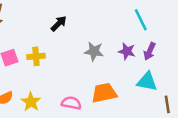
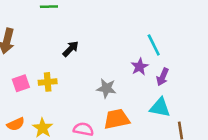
gray star: (94, 51) -> (106, 88), moved
purple star: (127, 51) -> (140, 67), moved, turned 30

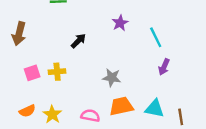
purple star: (140, 67) -> (120, 23), moved
cyan triangle: (160, 108) -> (154, 109), moved

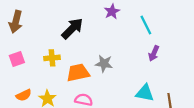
black arrow: (78, 41) -> (72, 28), size x1.5
pink square: (32, 73) -> (17, 59), moved
orange trapezoid: (121, 106) -> (78, 73), moved

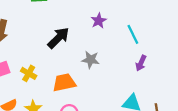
yellow cross: (52, 58) -> (29, 73), moved, turned 35
gray star: (104, 64) -> (91, 60), moved

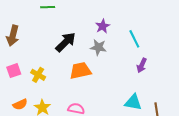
gray star: (91, 60) -> (98, 47), moved
orange trapezoid: (64, 83) -> (80, 71), moved

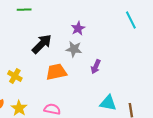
cyan line: (134, 39) -> (131, 20), moved
purple arrow: (142, 65) -> (96, 67), moved

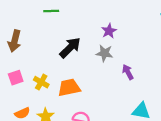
purple arrow: (96, 67) -> (128, 72), turned 128
orange trapezoid: (56, 72) -> (69, 88), moved

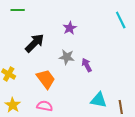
gray star: (105, 53) -> (67, 57), moved
orange trapezoid: (69, 88) -> (46, 79), moved, turned 65

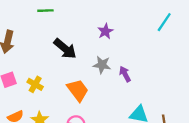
cyan line: (121, 20) -> (164, 22), turned 60
black arrow: (35, 43) -> (65, 49), turned 85

